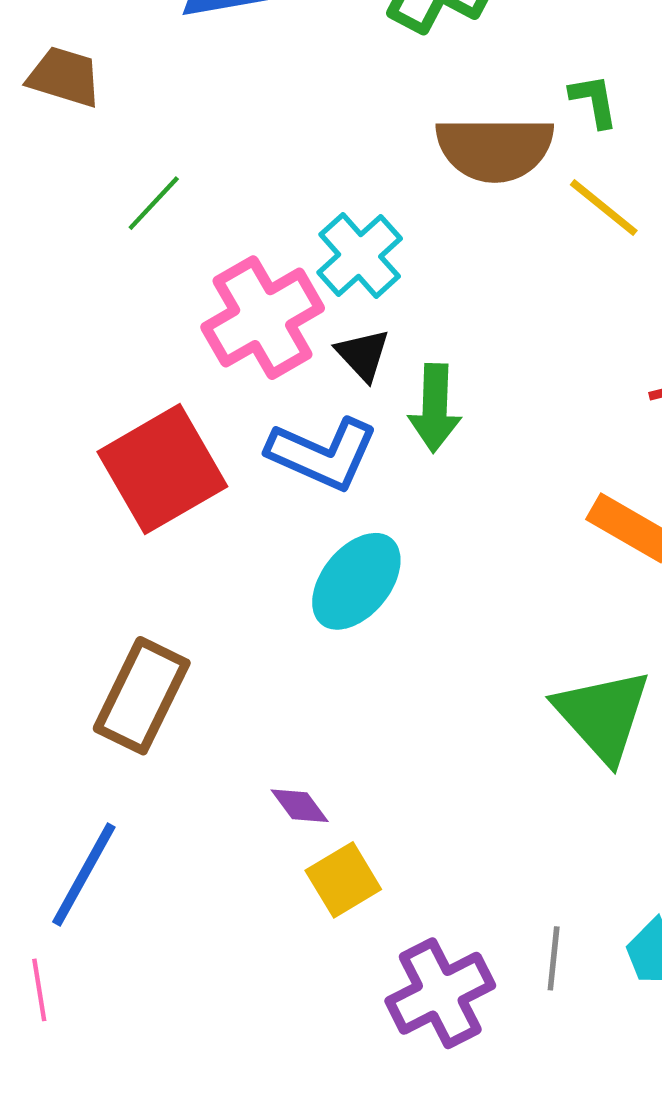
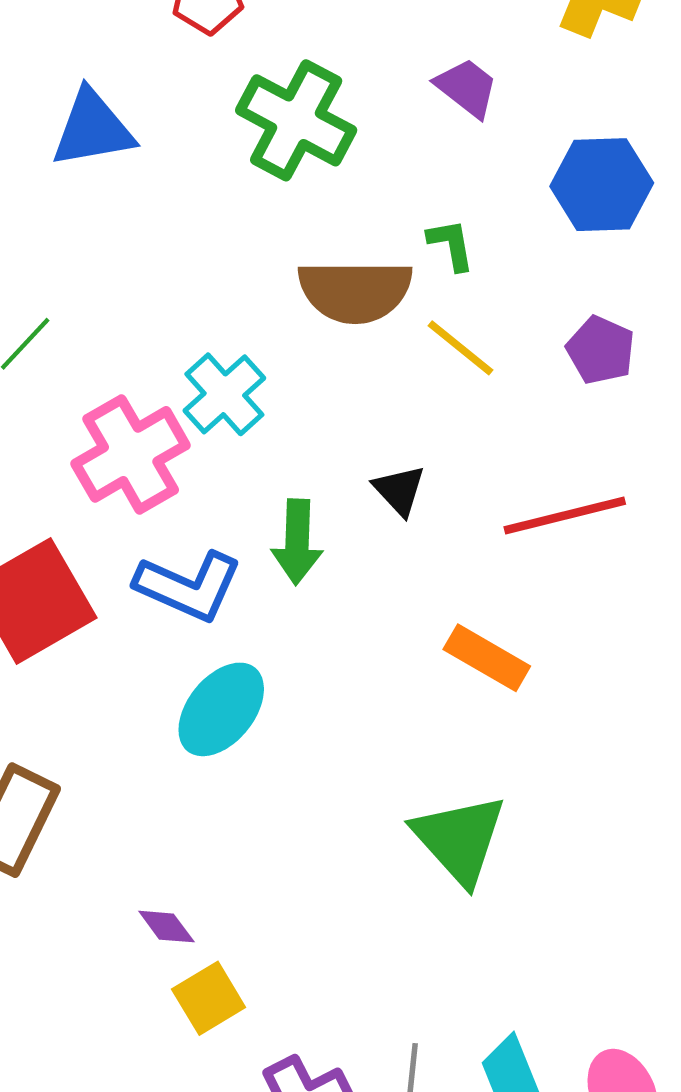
black triangle: (363, 355) -> (399, 490), moved

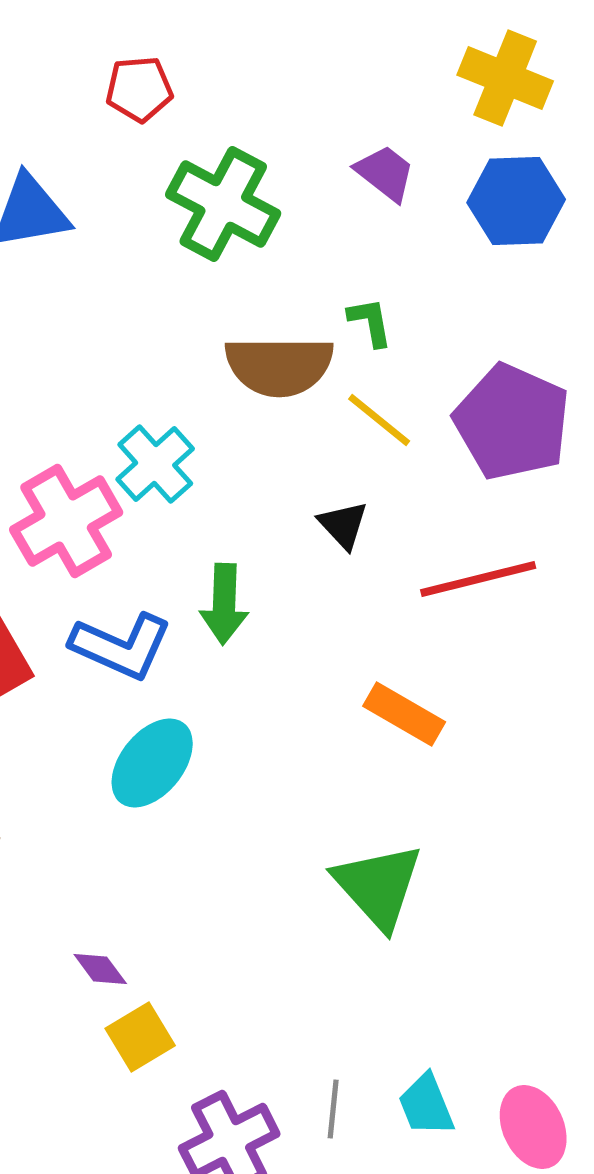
blue hexagon: (602, 185) -> (516, 201), moved
purple pentagon: (601, 350) -> (512, 422), size x1.8
black triangle: (399, 490) -> (343, 525), moved

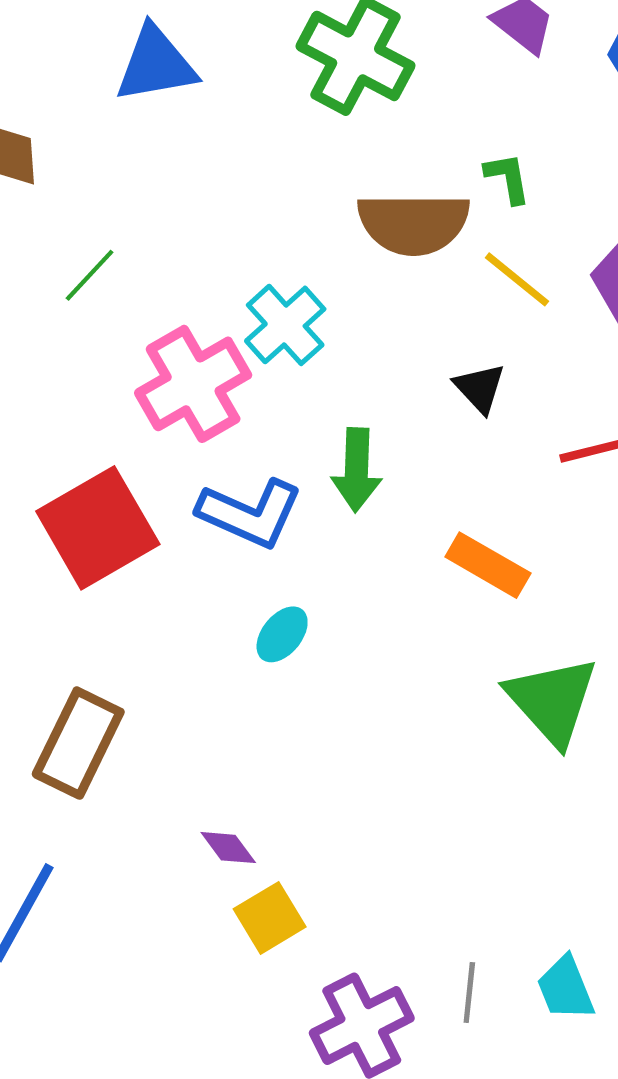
orange rectangle: (404, 714) -> (488, 565), moved
cyan ellipse: (152, 763) -> (282, 634), size x0.6
green triangle: (378, 886) -> (552, 701), moved

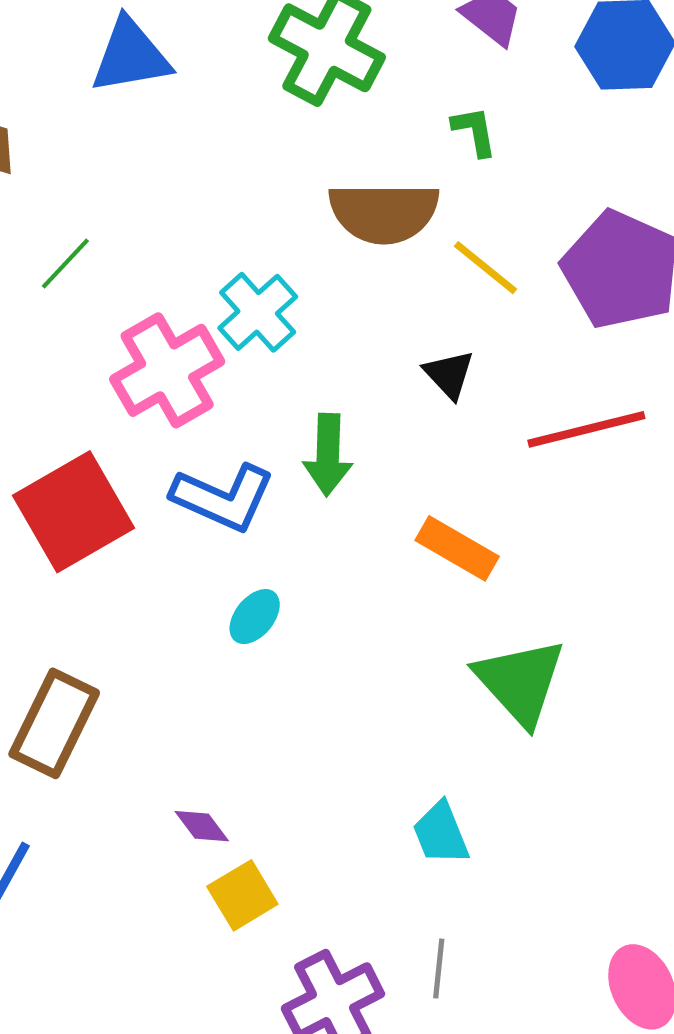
green L-shape: (508, 178) -> (474, 131), moved
cyan trapezoid: (566, 988) -> (441, 833), moved

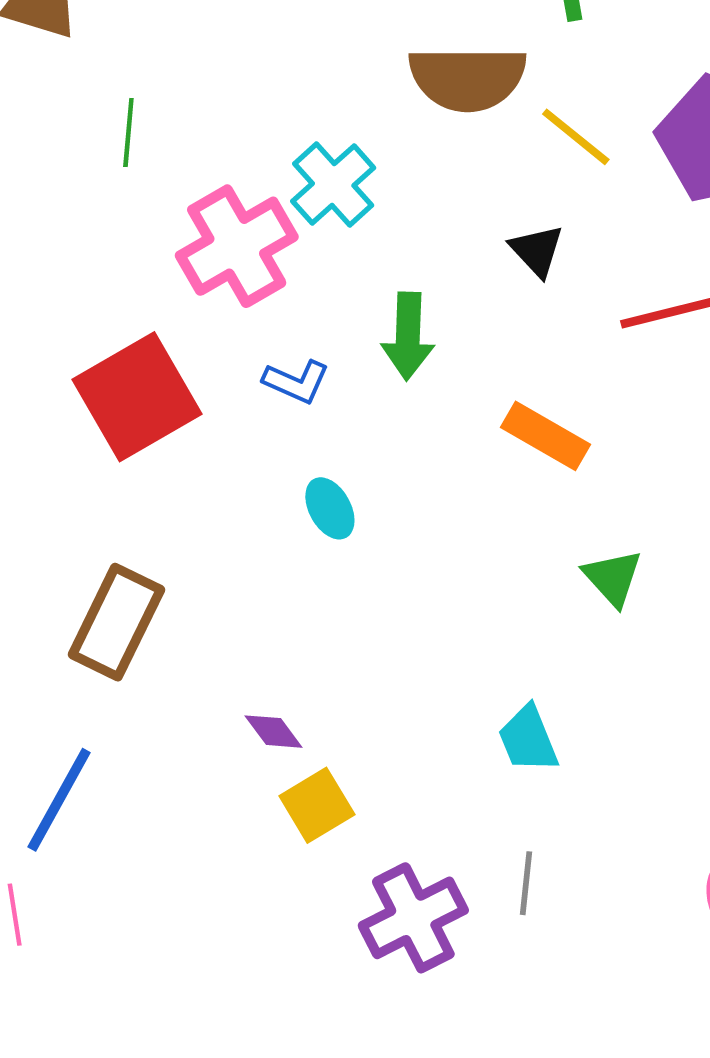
green line: (65, 264) -> (128, 132), turned -38
blue L-shape: (223, 498) -> (296, 382), size x0.6
cyan ellipse: (255, 617) -> (330, 508), turned -68
green triangle: (520, 682) -> (613, 578), size x0.6

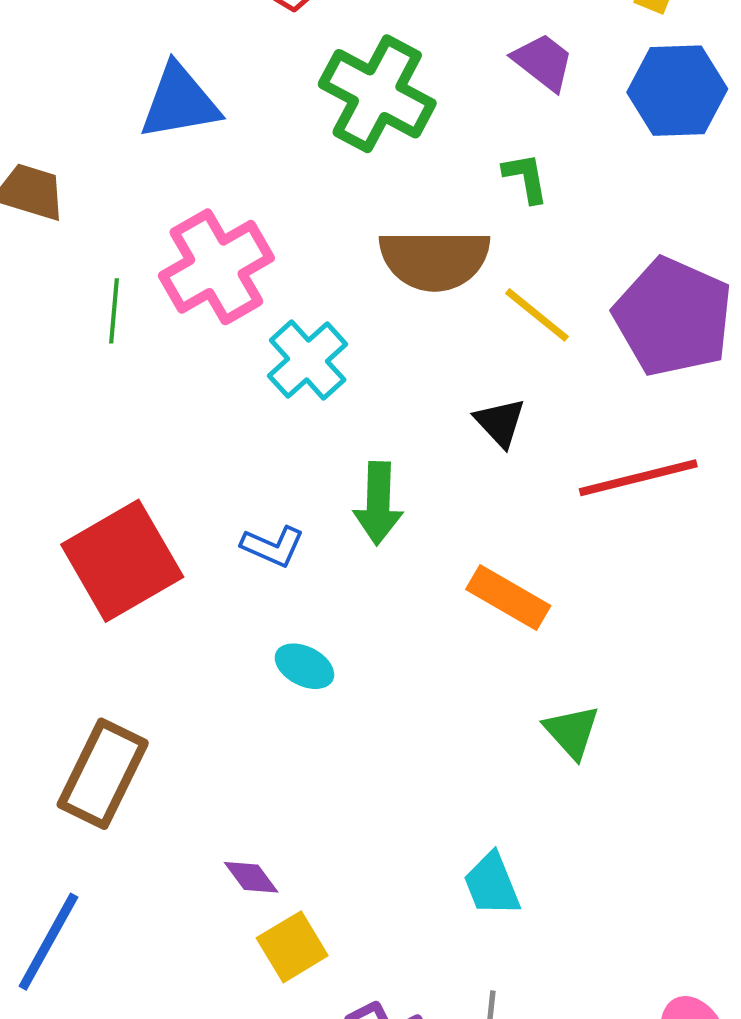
pink cross: (237, 246) -> (216, 267), moved
cyan ellipse: (330, 508) -> (304, 666), turned -34

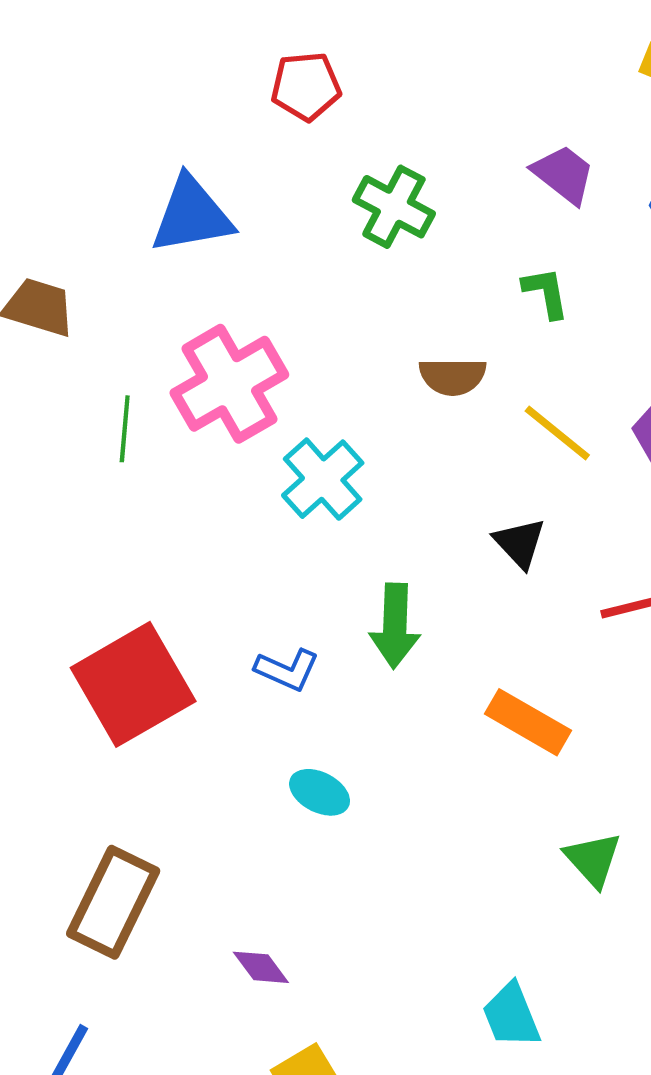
green cross: (377, 94) -> (394, 207), size x0.7
brown semicircle: (435, 260) -> (453, 376), size x0.6
purple diamond: (251, 877) -> (261, 967), moved

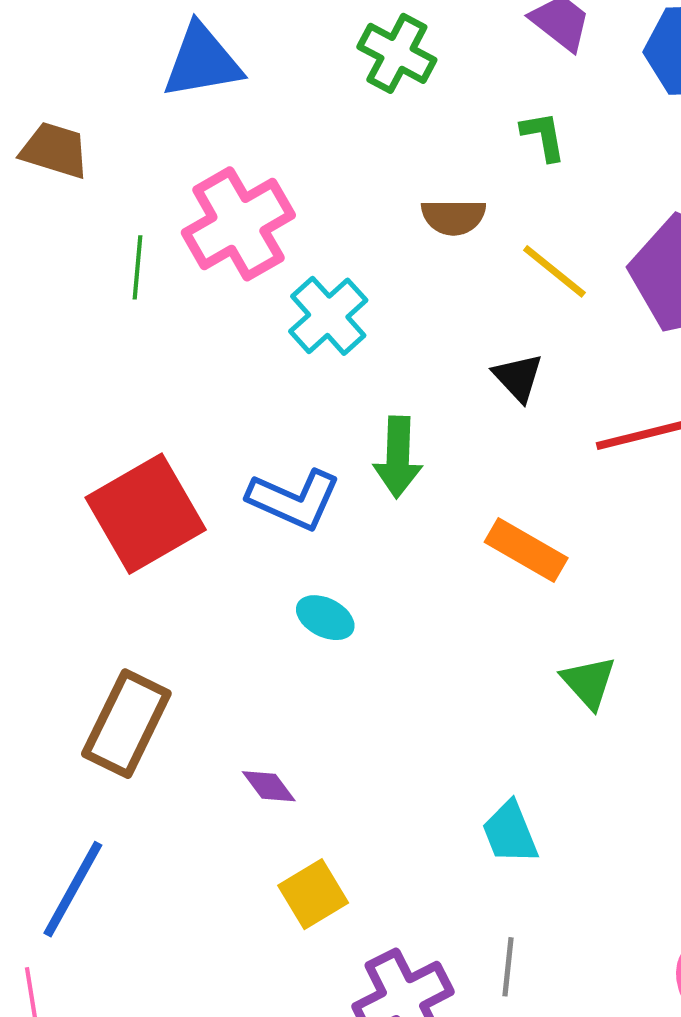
blue L-shape: (287, 670) -> (294, 500), size x1.5

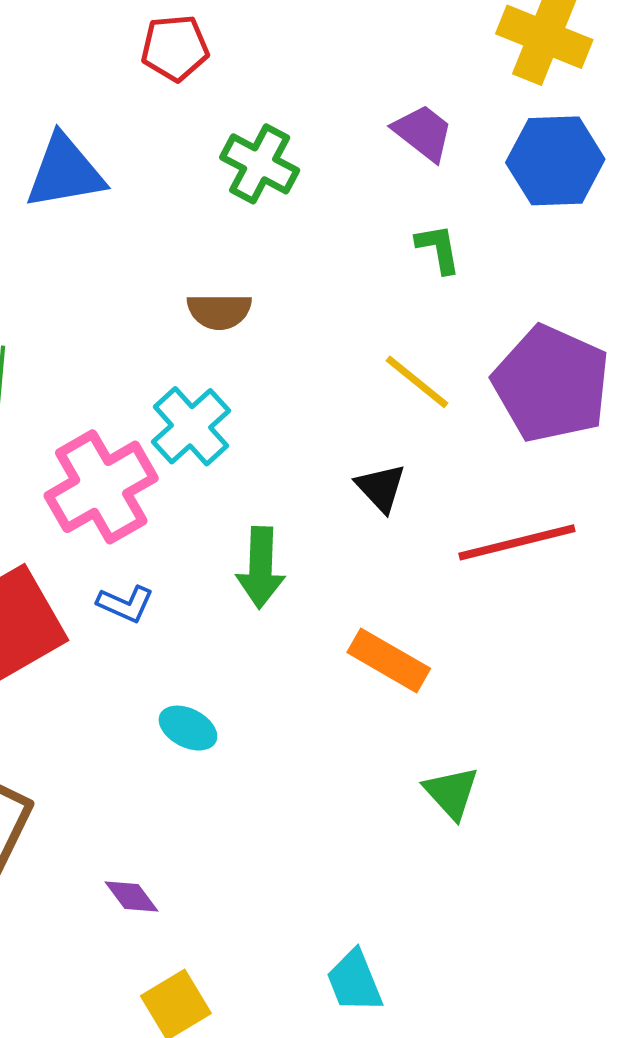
green L-shape: (543, 136) -> (438, 249), moved
brown semicircle: (453, 217) -> (219, 311), moved
pink cross: (238, 224) -> (101, 487), moved
blue L-shape: (294, 500) -> (125, 604), moved, size x0.6
cyan trapezoid: (510, 833) -> (354, 981), moved

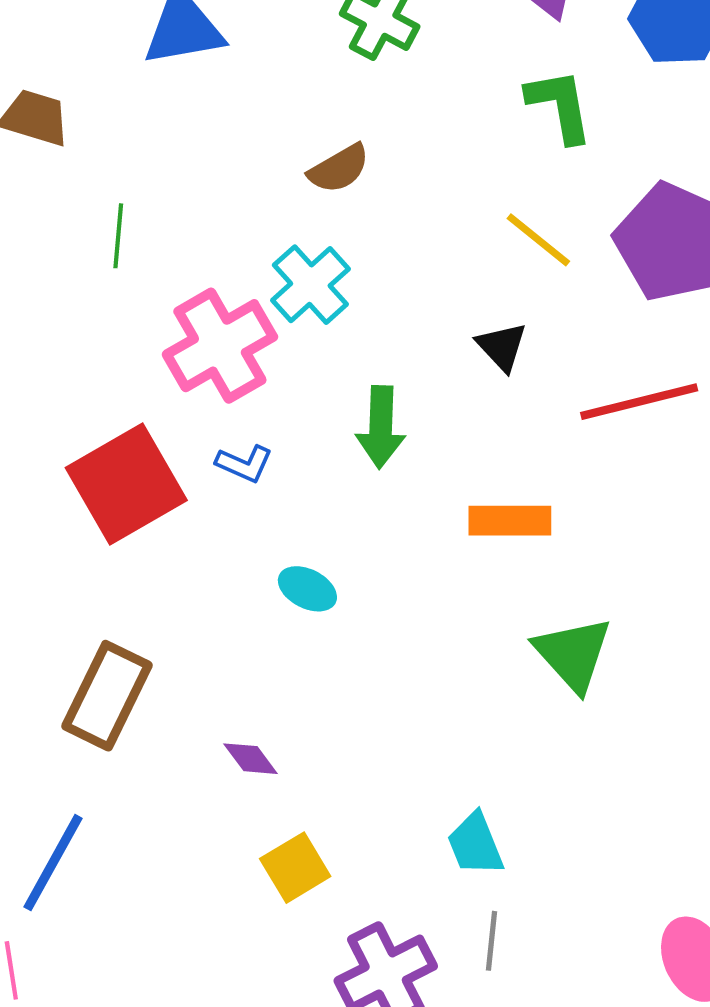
green L-shape: (438, 249) -> (560, 106), size x1.5
brown semicircle: (219, 311) -> (339, 169), turned -30
orange rectangle: (389, 660) -> (510, 521), turned -30
green triangle: (451, 793) -> (573, 654), size x1.4

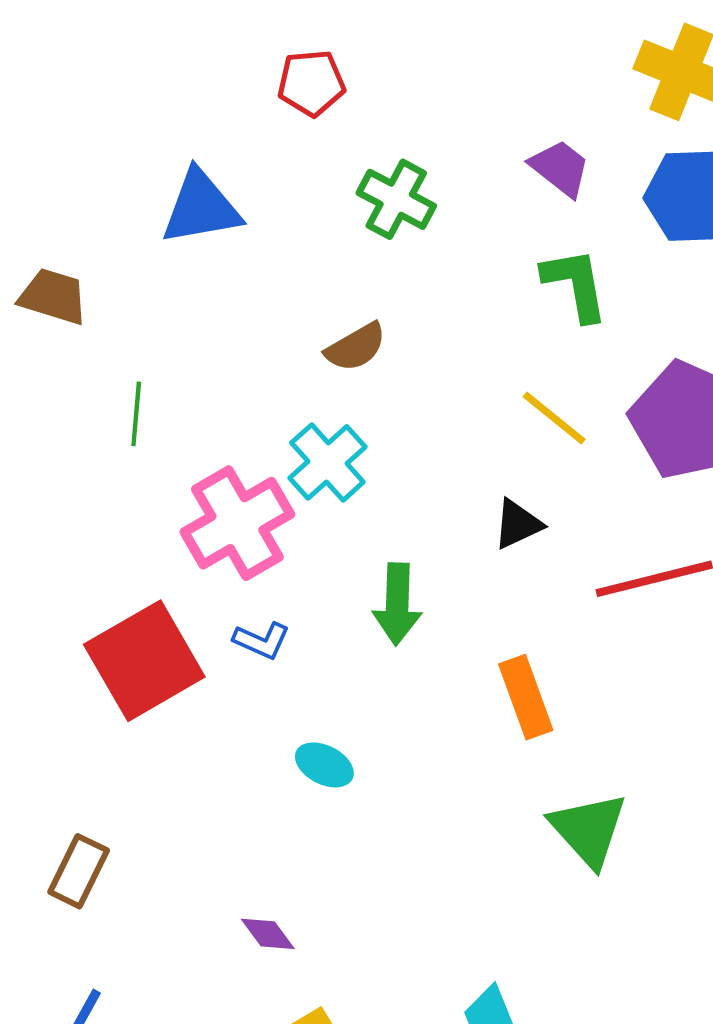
black triangle: (502, 347) -> (518, 524), turned 48
orange rectangle: (510, 521) -> (526, 697), turned 70
brown rectangle: (107, 696) -> (79, 871), moved, size x0.7

